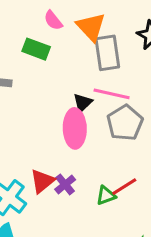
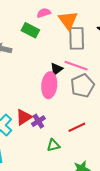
pink semicircle: (53, 20) -> (44, 13), turned 104
green triangle: (106, 196) -> (53, 145), moved

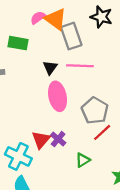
pink semicircle: (44, 13) -> (38, 18), moved
black triangle: (56, 69) -> (50, 68), moved
gray pentagon: (82, 86) -> (95, 111), moved

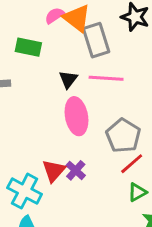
green triangle: (83, 160) -> (137, 192), moved

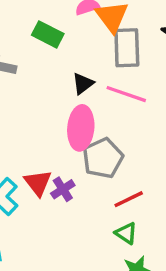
gray pentagon: (123, 136) -> (103, 158), moved
red triangle: (54, 171) -> (38, 183), turned -35
green triangle: (137, 192) -> (126, 233), turned 48

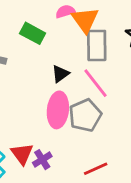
pink line: (126, 94) -> (95, 83), turned 32
gray pentagon: (103, 158) -> (85, 115), moved

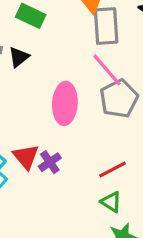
black triangle: (60, 74) -> (19, 57), moved
gray pentagon: (85, 115) -> (119, 99), moved

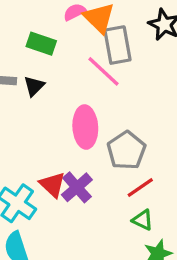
pink line: (107, 70) -> (104, 71), moved
gray pentagon: (119, 99) -> (126, 150), moved
purple cross: (50, 162) -> (77, 187), size x1.4

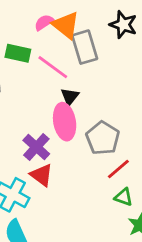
pink line: (104, 71) -> (53, 67), moved
black triangle: (34, 86) -> (70, 97), moved
purple cross: (77, 187) -> (36, 147), moved

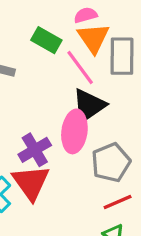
orange triangle: (66, 25) -> (93, 38), moved
black triangle: (70, 97) -> (89, 106), size x1.6
red triangle: (42, 175) -> (31, 182), size x1.4

